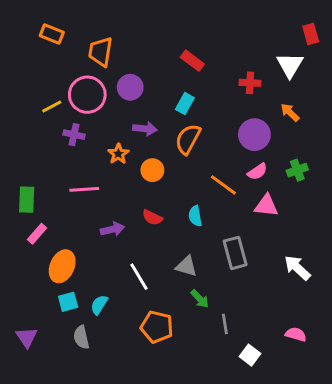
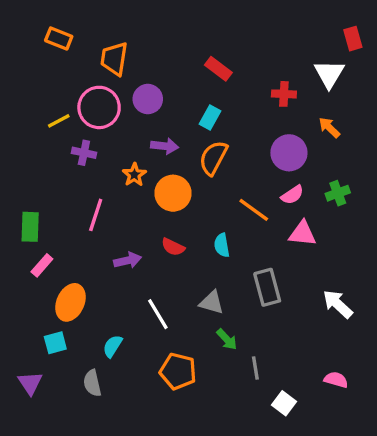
orange circle: (152, 170) -> (173, 193), size x1.4
pink line: (84, 189) -> (96, 215), turned -68
cyan square: (68, 302) -> (55, 343), moved

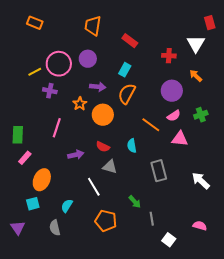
orange trapezoid: (114, 59) -> (93, 26), moved
gray triangle: (212, 302) -> (110, 167), moved

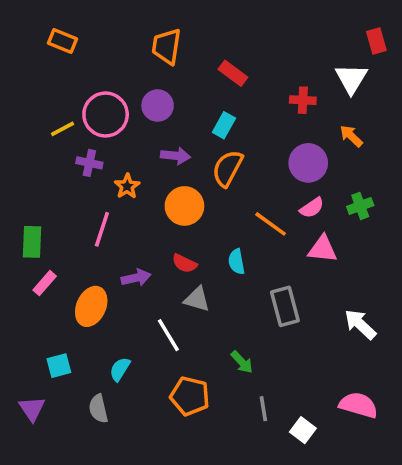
orange star: (80, 104) -> (127, 186), moved
orange ellipse: (42, 180) -> (91, 306), moved
gray line: (152, 219) -> (263, 409), moved
pink semicircle: (200, 226) -> (358, 405), size x1.5

